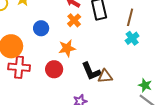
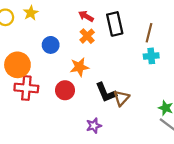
cyan cross: (132, 38) -> (151, 56), turned 32
brown triangle: (105, 76) -> (121, 98), turned -42

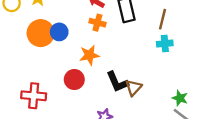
orange cross: (87, 36) -> (97, 23), turned -32
orange circle: (17, 65) -> (41, 33), moved
red cross: (26, 88) -> (34, 96), moved

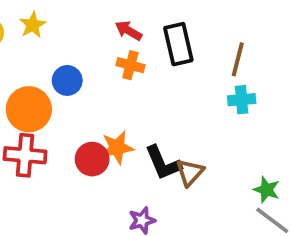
orange circle: (41, 33) -> (29, 109), moved
orange star: (89, 55) -> (117, 148), moved
red cross: (34, 96) -> (25, 155), moved

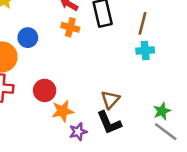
orange star: (117, 148) -> (63, 111), moved
black L-shape: (163, 163) -> (109, 123), moved
green star: (267, 190) -> (162, 111), turned 30

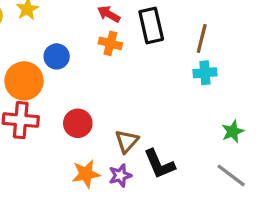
brown triangle: (110, 99) -> (127, 141), moved
orange star: (63, 111) -> (86, 174), moved
green star: (162, 111) -> (233, 131), moved

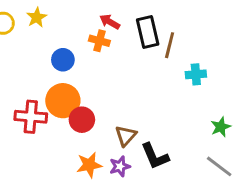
brown line: (202, 39) -> (170, 45), moved
orange cross: (110, 43) -> (99, 41), moved
orange circle: (24, 81) -> (63, 101), moved

